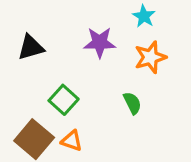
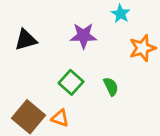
orange star: (150, 57) -> (142, 48), moved
green square: (64, 100) -> (71, 82), moved

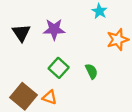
purple star: (83, 36) -> (54, 29), moved
black triangle: (26, 40) -> (21, 33), turned -48

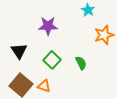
black triangle: (21, 33) -> (19, 51), moved

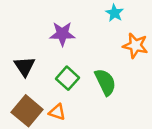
orange star: (104, 35) -> (135, 46), turned 30
green semicircle: (81, 63) -> (105, 82), size x1.5

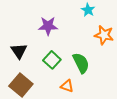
orange triangle: (57, 112) -> (67, 86), moved

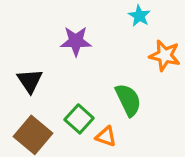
green square: (52, 60) -> (79, 119), moved

